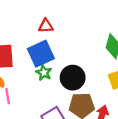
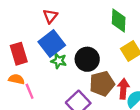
red triangle: (46, 26) -> (50, 16), turned -35

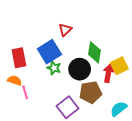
red triangle: (50, 16) -> (65, 30), moved
green diamond: (119, 20) -> (94, 52), moved
red arrow: (123, 89) -> (108, 73), moved

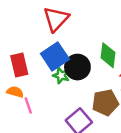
red triangle: (65, 30) -> (56, 19), moved, size x1.6
black circle: (80, 69) -> (77, 67), moved

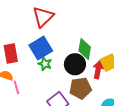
black circle: (77, 67) -> (75, 64), moved

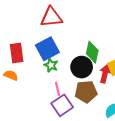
red triangle: (43, 17) -> (51, 17), turned 35
pink line: (16, 87) -> (57, 89), moved

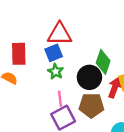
red triangle: (51, 17) -> (60, 34), moved
blue square: (47, 49) -> (54, 53), size x0.7

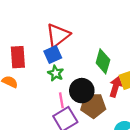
red triangle: (60, 34) -> (58, 35), turned -35
black circle: (89, 77) -> (82, 91), moved

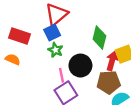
red rectangle: (18, 57) -> (20, 36), turned -66
brown pentagon: (93, 105) -> (109, 82), moved

